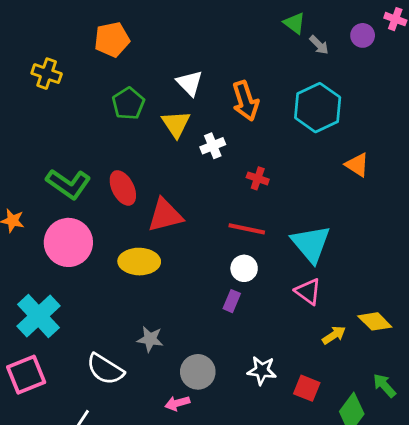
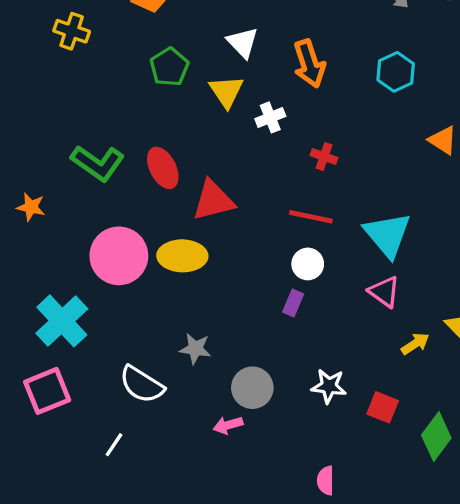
cyan hexagon: (318, 108) -> (396, 72), size x0.7
pink circle: (68, 242) -> (119, 256), moved

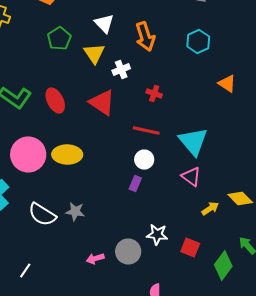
red triangle: (213, 200) -> (102, 102), moved, turned 48
white semicircle: (142, 384) -> (42, 214), moved
gray circle: (252, 388) -> (128, 252), moved

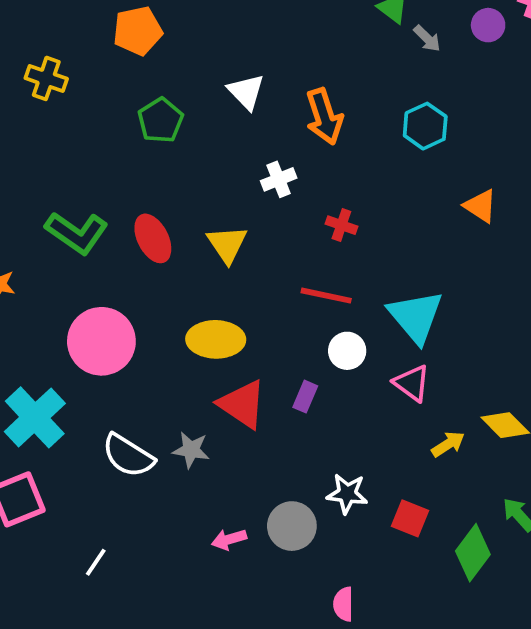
yellow triangle: (94, 54) -> (227, 244), moved
red triangle: (102, 102) -> (242, 404), moved
yellow ellipse: (67, 154) -> (216, 339), moved
white circle: (144, 160) -> (347, 351), moved

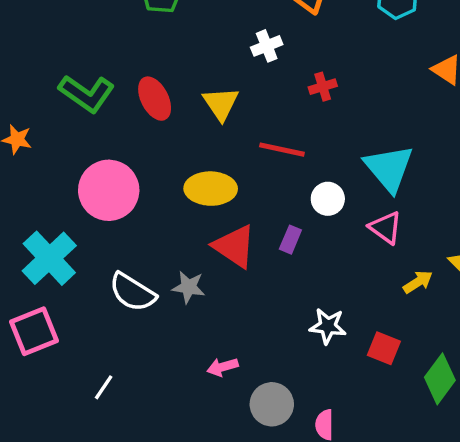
red cross: (341, 225) -> (323, 87), turned -36
red line: (326, 296) -> (282, 150), moved
gray circle: (292, 526) -> (272, 404), moved

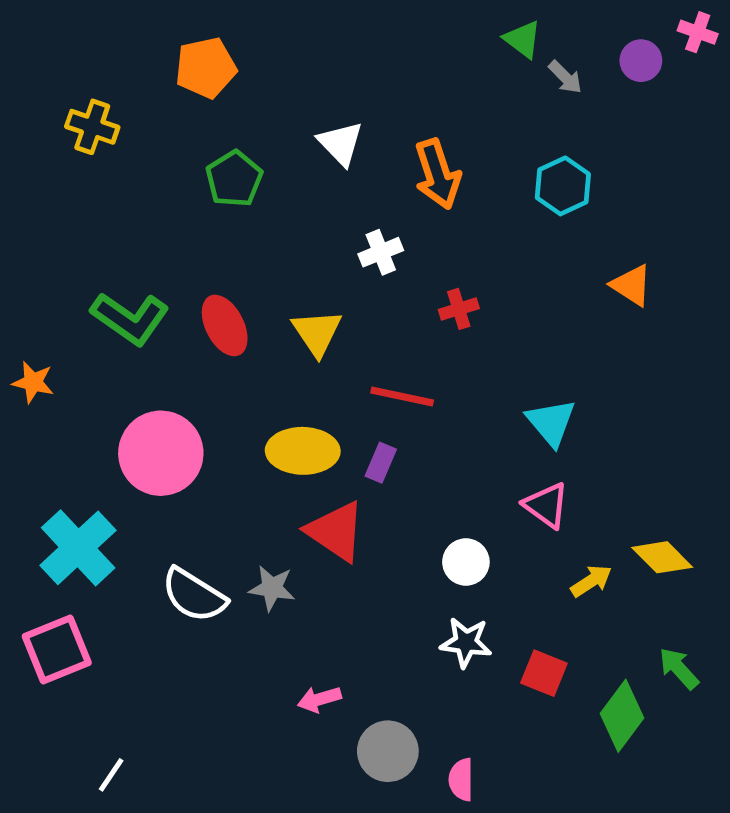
cyan triangle: (389, 168) -> (551, 422), size x0.7
white circle: (328, 199) -> (466, 562), moved
purple rectangle: (290, 240) -> (381, 463), moved
white line: (104, 387) -> (111, 775), moved

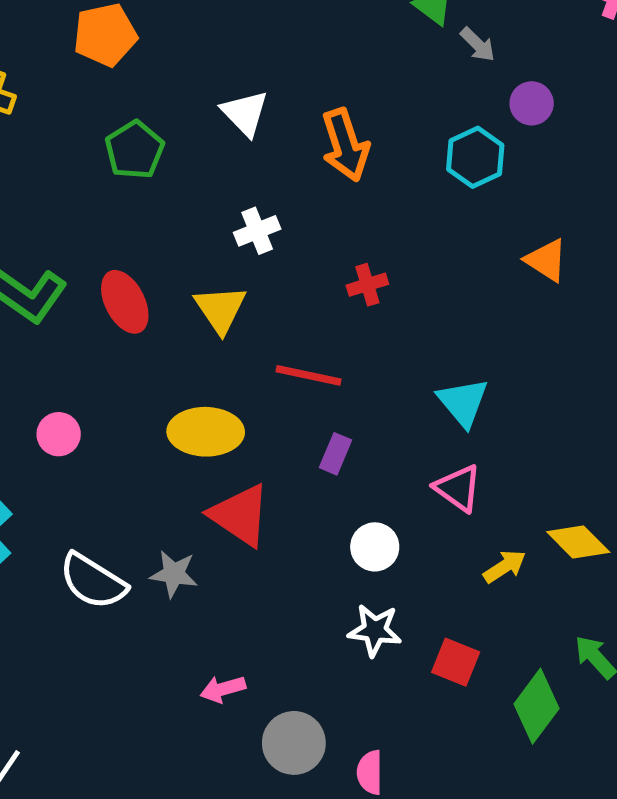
purple circle: (641, 61) -> (532, 103), moved
white cross: (381, 252) -> (257, 231), moved
pink circle: (161, 453) -> (59, 434), size x0.5
purple rectangle: (381, 463) -> (336, 454), moved

